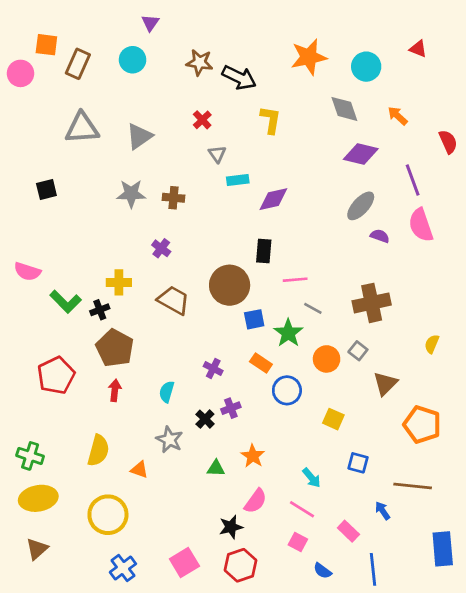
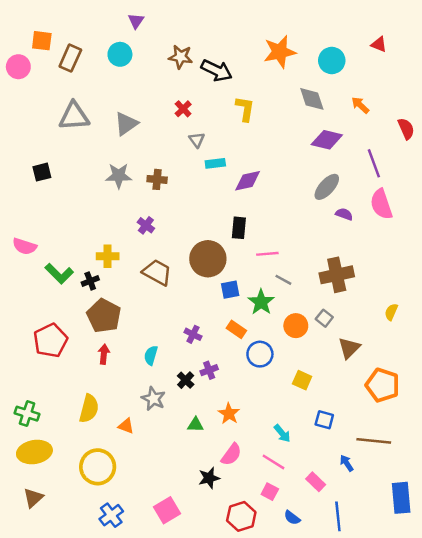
red hexagon: (240, 565) -> (241, 516), moved

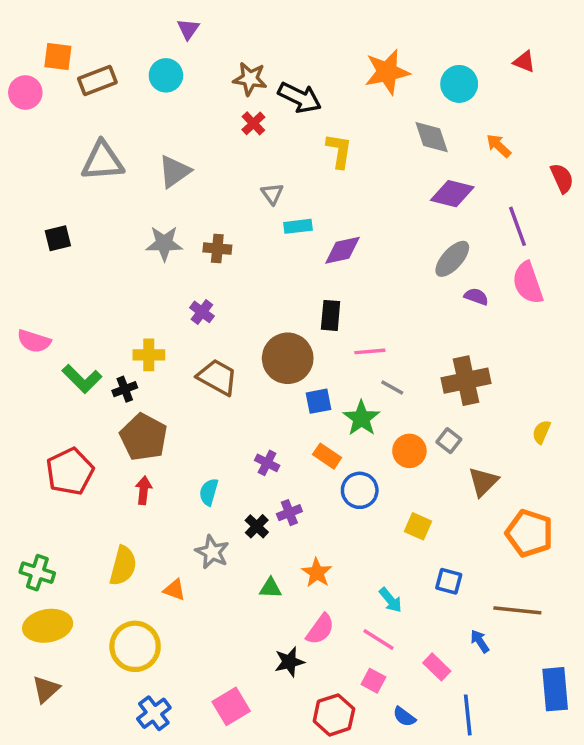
brown rectangle: (70, 58) -> (97, 81), turned 45
red cross: (183, 109) -> (253, 123), moved

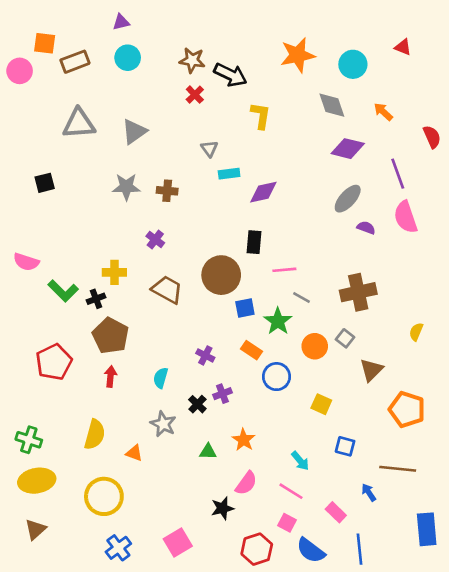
purple triangle: (188, 29) -> (121, 22), moved, turned 42
blue semicircle: (404, 717) -> (311, 550), size x1.6

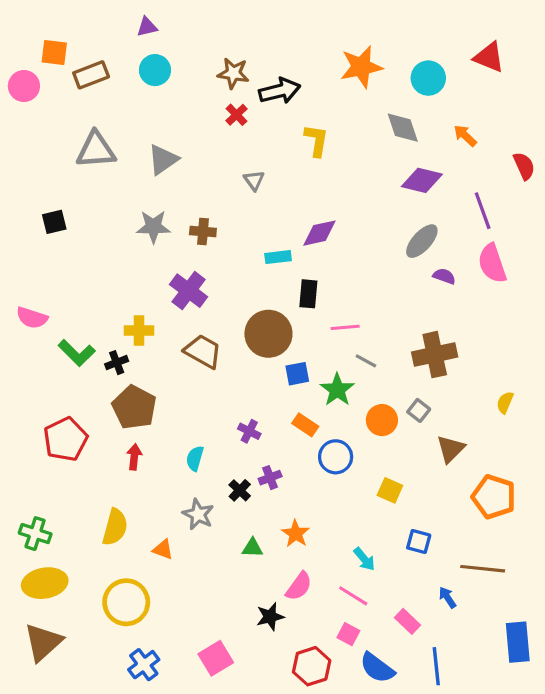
red triangle: (403, 47) -> (489, 57), size x1.5
black arrow: (230, 75) -> (280, 91), turned -40
cyan rectangle: (229, 174) -> (278, 257), moved
purple cross: (155, 240) -> (189, 291), size x1.6
brown triangle: (35, 529) -> (43, 642), size x1.5

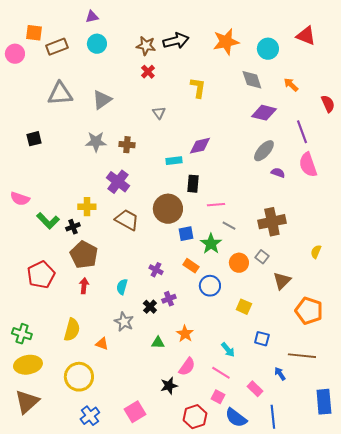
black arrow: (280, 91) -> (176, 41), moved

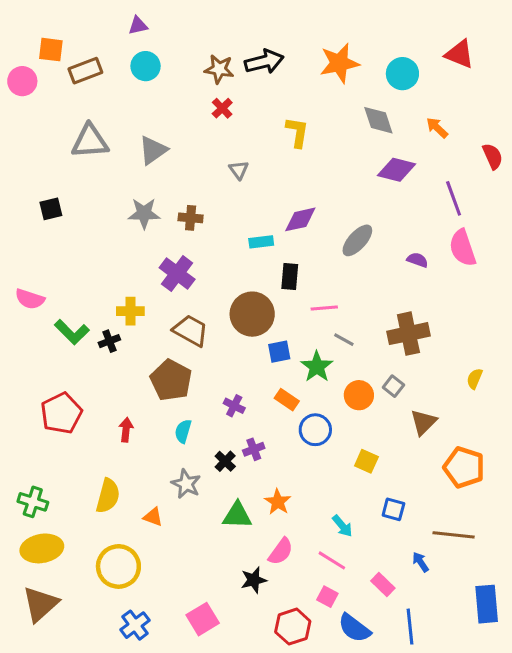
gray ellipse: (264, 151) -> (357, 240), moved
brown pentagon: (84, 255) -> (171, 380), moved
green triangle: (158, 343) -> (237, 515), size x1.5

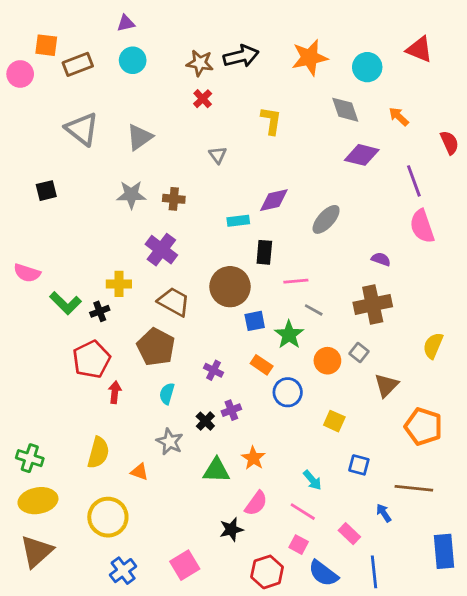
gray triangle: (90, 141) -> (82, 129), turned 42
purple semicircle: (417, 260) -> (381, 259), moved
yellow semicircle: (475, 379) -> (433, 346), size x1.4
red pentagon: (61, 413) -> (91, 359), moved

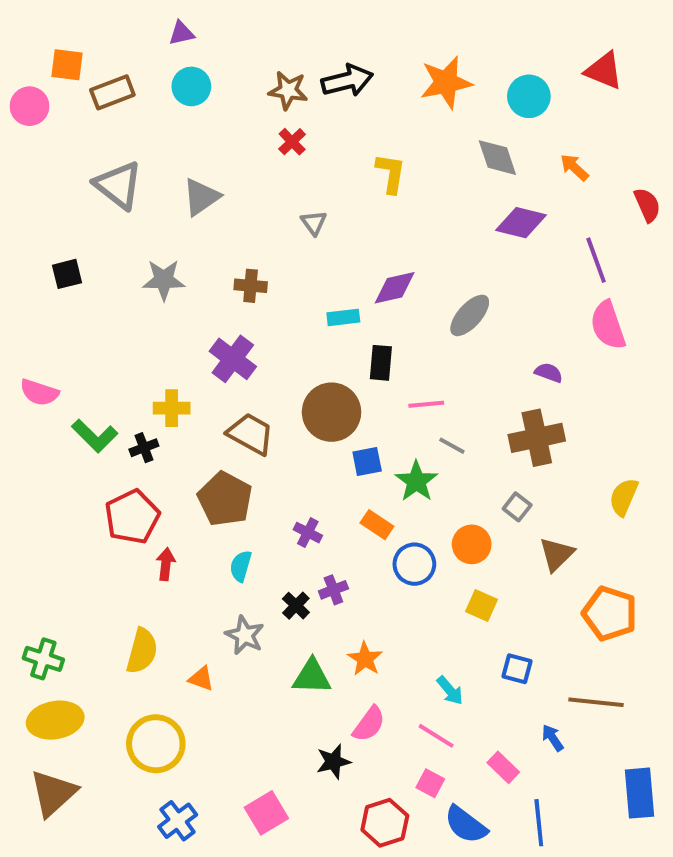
gray star: (131, 195) -> (164, 280), moved
orange circle: (327, 361) -> (472, 544), moved

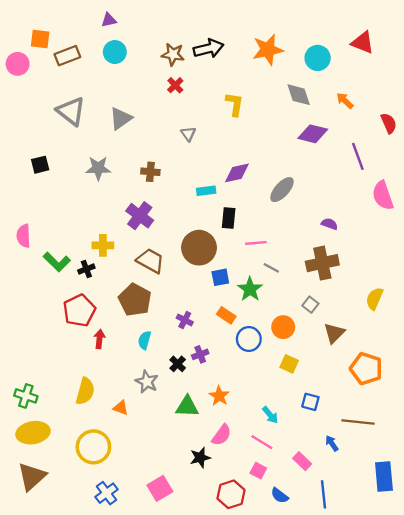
pink semicircle: (608, 325) -> (383, 195), moved
pink semicircle: (39, 392) -> (24, 236), turned 70
blue semicircle: (466, 825) -> (280, 496), size x0.7

